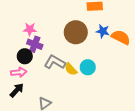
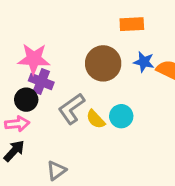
pink star: (30, 29) -> (34, 59), size x1.5
gray L-shape: (55, 62) -> (71, 109), turned -65

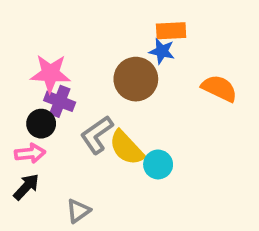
blue star: (144, 62) -> (162, 51), moved
cyan circle: (121, 116) -> (158, 164), moved
yellow semicircle: (96, 119) -> (127, 148), size x1.5

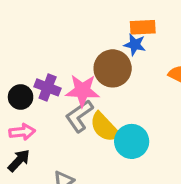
pink star: (50, 73) -> (82, 91), moved
black circle: (41, 124) -> (21, 97), moved
cyan circle: (158, 164) -> (132, 141), size x1.4

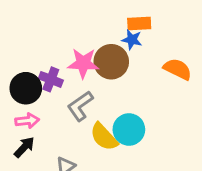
pink star: (82, 91) -> (83, 63), moved
black circle: (21, 97) -> (26, 88), size x1.4
yellow semicircle: (105, 127) -> (104, 137), moved

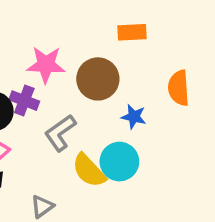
blue star: (132, 40) -> (134, 117), moved
pink star: (83, 63) -> (46, 65), moved
orange semicircle: (178, 69) -> (179, 88), turned -120

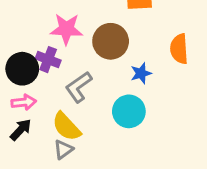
blue star: (134, 117) -> (141, 73), turned -30
yellow semicircle: (89, 171) -> (66, 127), moved

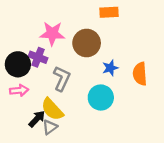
orange semicircle: (179, 49) -> (140, 74), moved
gray L-shape: (79, 87) -> (62, 79), turned 150
black arrow: (21, 130) -> (37, 119), moved

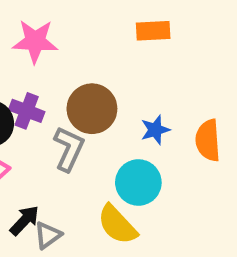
pink star: (52, 34) -> (35, 41), moved
brown circle: (87, 43) -> (92, 109), moved
yellow semicircle: (52, 109) -> (117, 225), moved

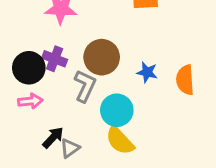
blue star: (155, 130) -> (147, 72), turned 30
cyan circle: (138, 182) -> (117, 110), moved

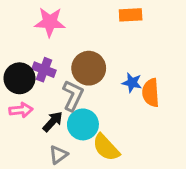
orange semicircle: (185, 80) -> (151, 93), moved
cyan circle: (117, 110) -> (83, 124), moved
black arrow: (53, 138) -> (53, 122), moved

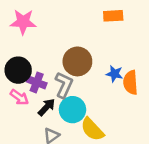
pink star: (50, 22) -> (23, 22), moved
purple cross: (44, 70) -> (37, 82), moved
pink arrow: (21, 110) -> (19, 97), turned 42

